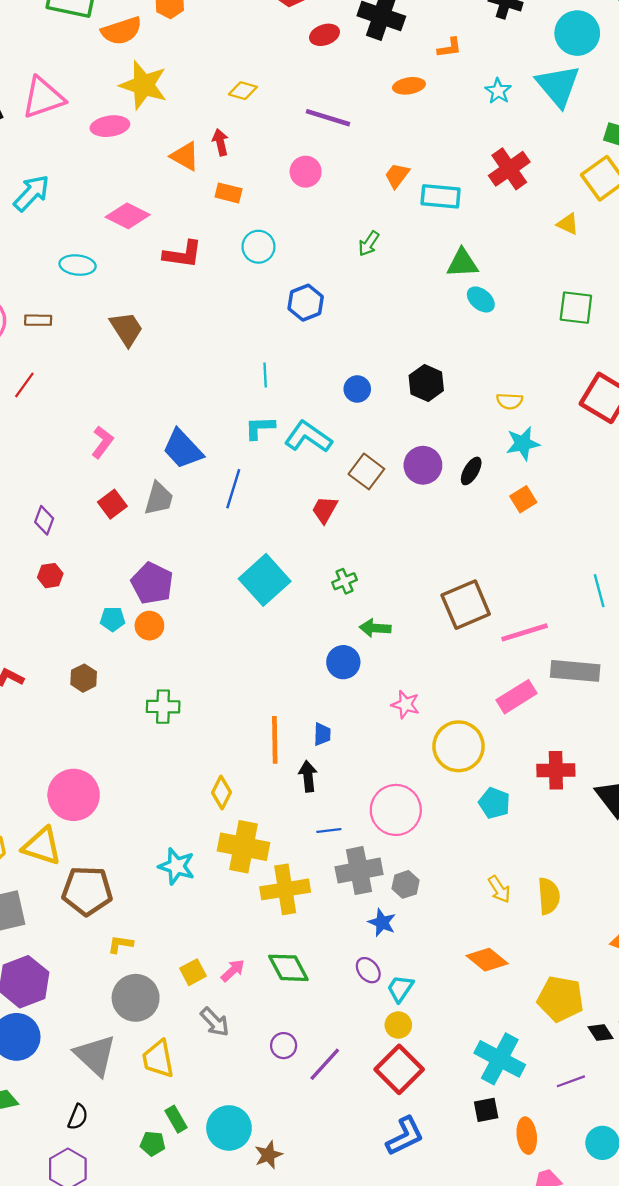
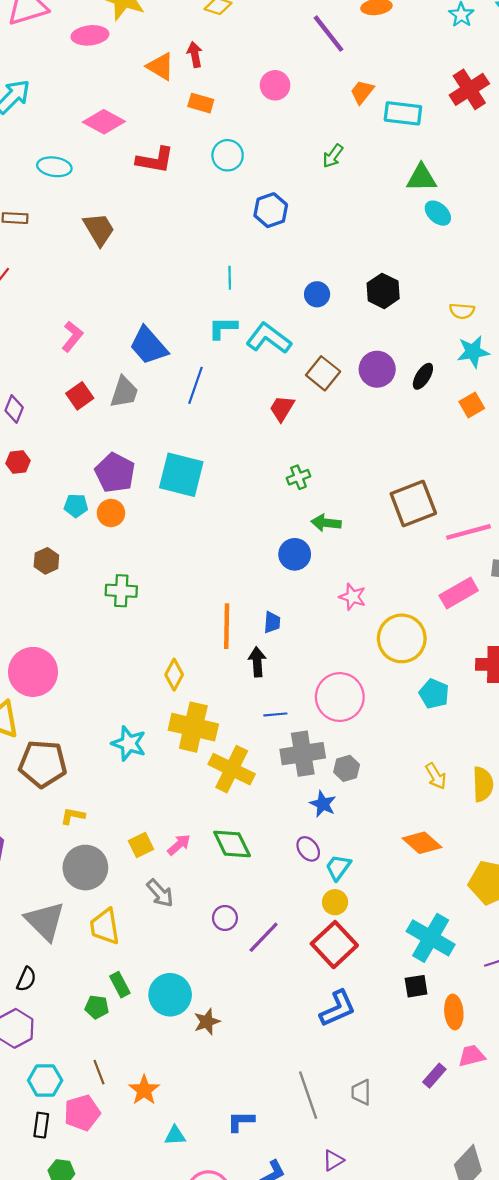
purple line: (328, 118) -> (329, 34), moved, turned 33
cyan square: (265, 580) -> (181, 475), moved, turned -36
yellow cross: (285, 889) -> (232, 769), turned 33

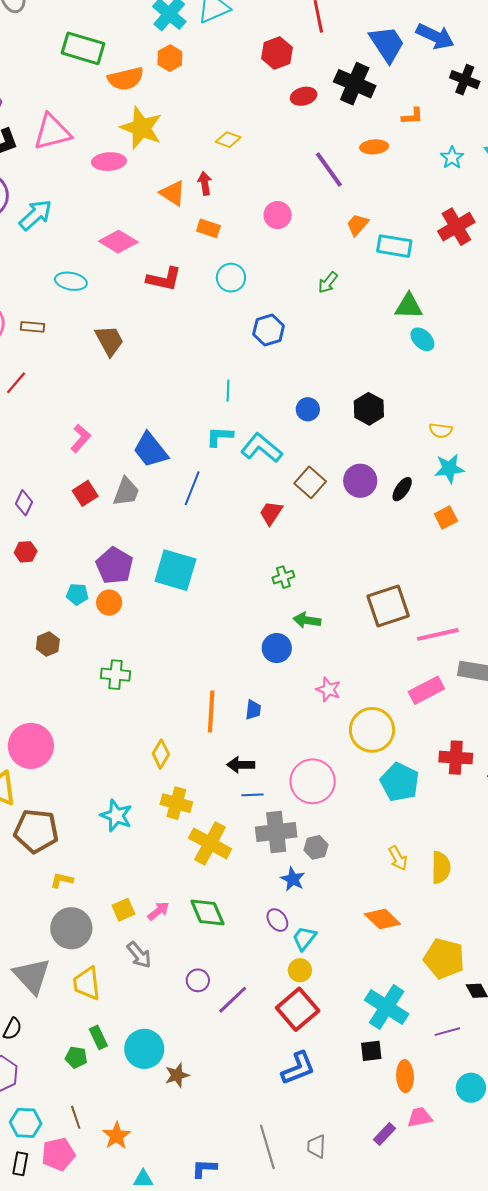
black arrow: (257, 662) -> (241, 765), moved, turned -88
cyan pentagon: (434, 694) -> (400, 782), size x1.4
yellow cross: (193, 727) -> (176, 803), size x0.7

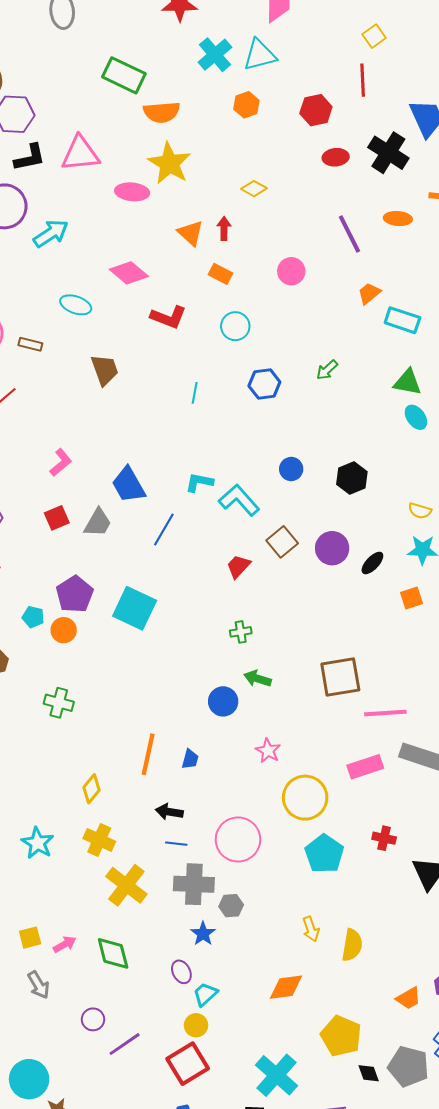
orange hexagon: (170, 58) -> (246, 105), moved
green arrow: (328, 282) -> (327, 370), moved
cyan line: (228, 391) -> (195, 393), moved
red cross: (456, 758) -> (384, 838), size x0.7
orange diamond: (382, 919) -> (286, 987), turned -60

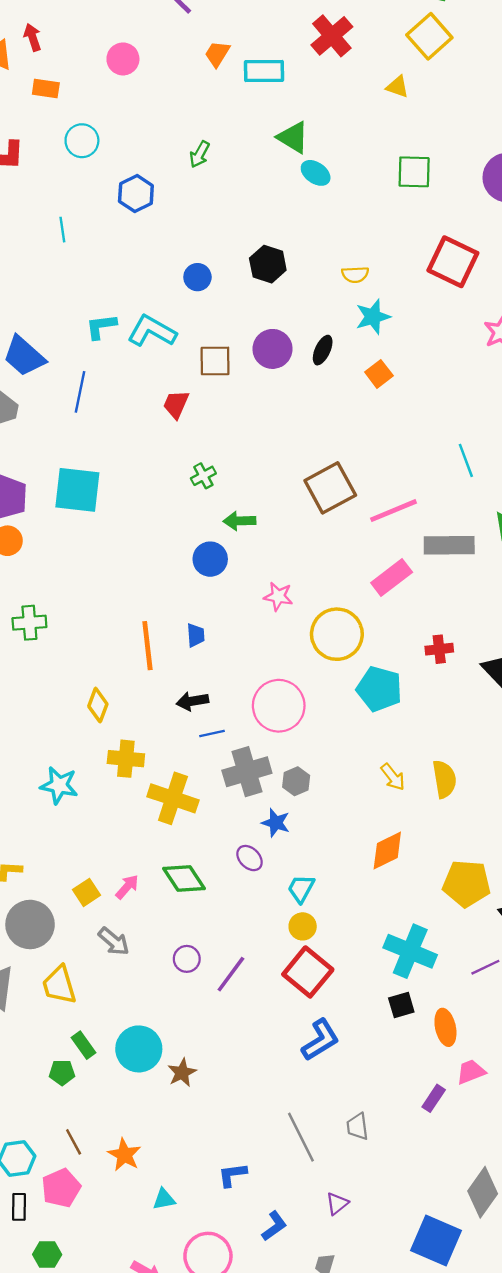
green triangle: (407, 382) -> (293, 137), turned 40
brown square: (282, 542) -> (215, 361), turned -32
purple ellipse: (181, 972) -> (250, 858), moved

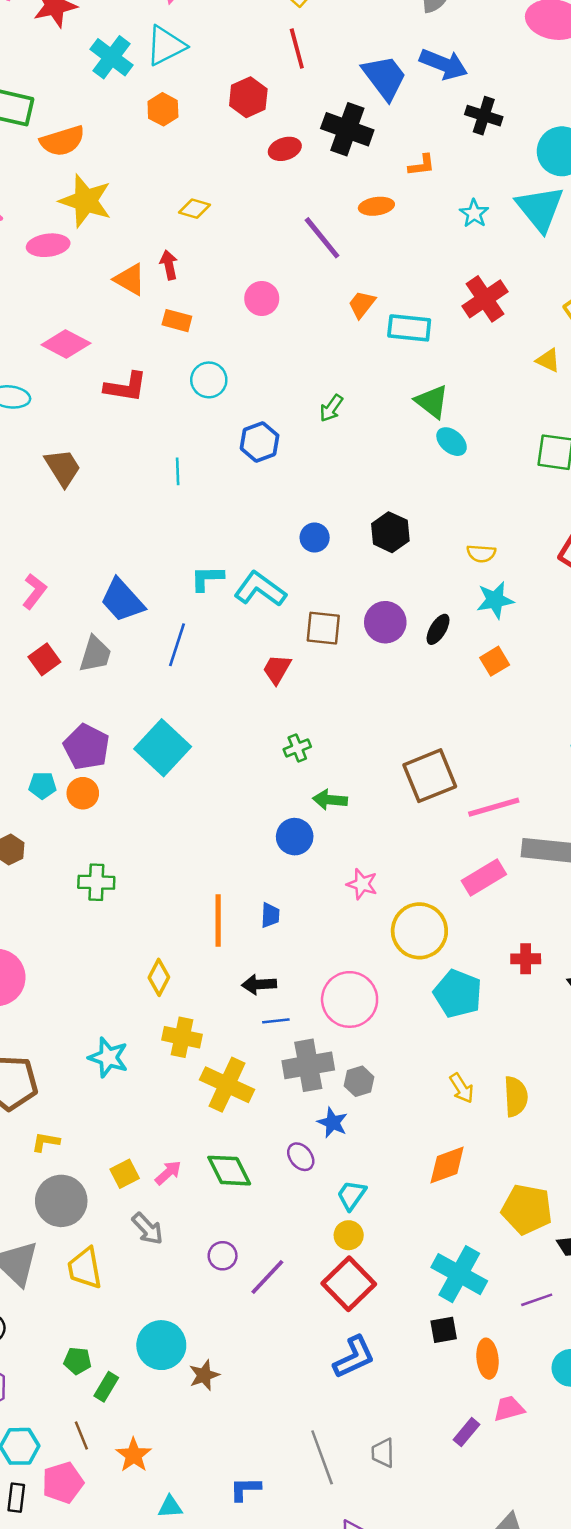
cyan square: (77, 490) -> (163, 748), turned 30
green rectangle: (83, 1045) -> (106, 1387), moved, turned 60

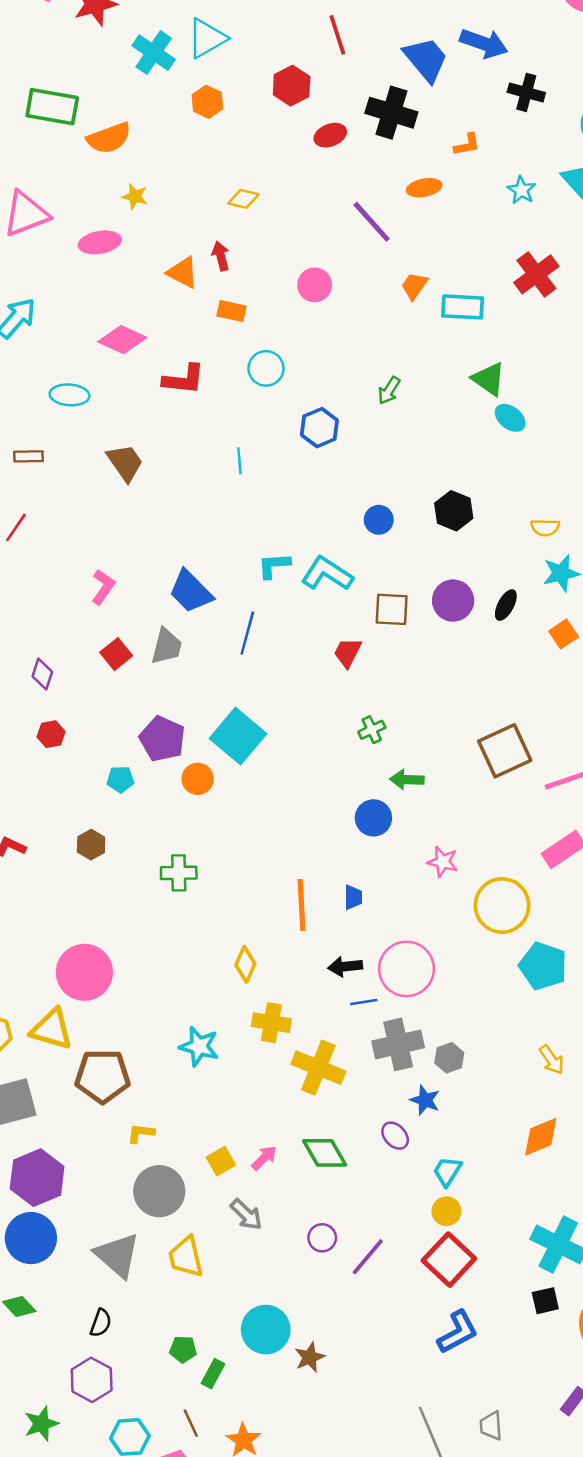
yellow star: (86, 201) -> (135, 196), size x0.5
orange circle: (83, 793) -> (198, 779), moved
pink circle: (350, 999) -> (406, 969), moved

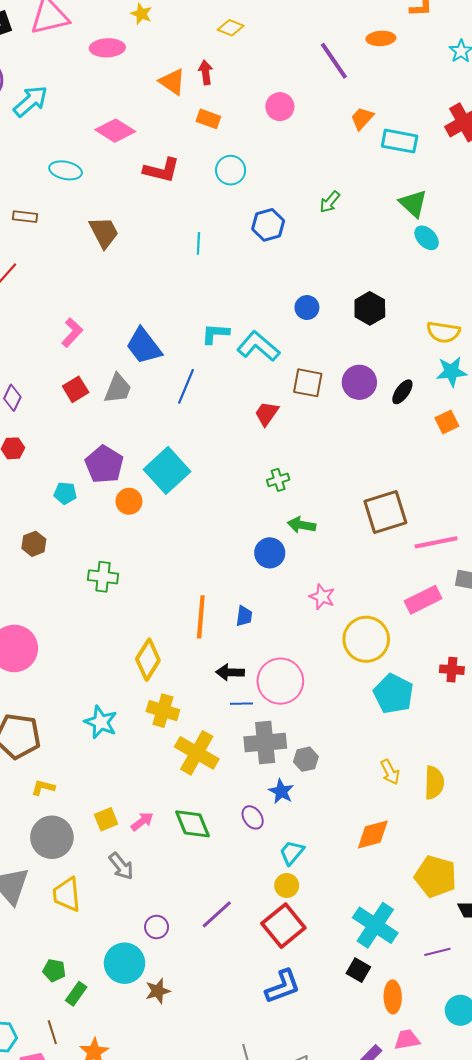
yellow semicircle: (545, 528) -> (443, 332), size x1.4
yellow diamond: (245, 964) -> (148, 660), size x1.4
purple circle: (322, 1238) -> (157, 927), moved
black square: (545, 1301) -> (358, 970), turned 35

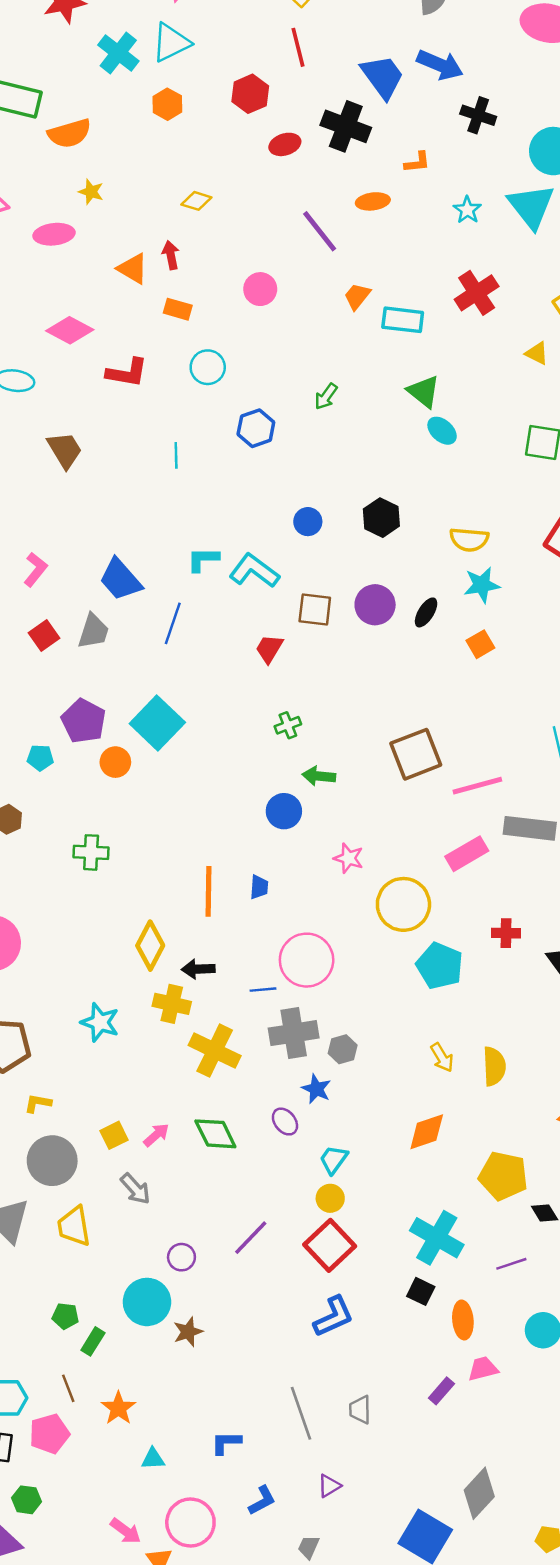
black arrow: (230, 672) -> (198, 969), moved

